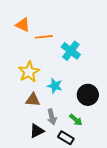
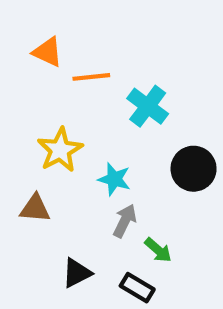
black circle: (88, 95) -> (194, 169), moved
brown triangle: (33, 100) -> (35, 208), moved
gray arrow: (52, 117) -> (125, 221), moved, turned -140

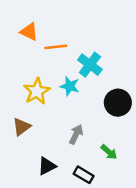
cyan star: (114, 179) -> (70, 86), moved
brown triangle: (35, 208) -> (22, 127), turned -42
green arrow: (158, 250) -> (109, 152), moved

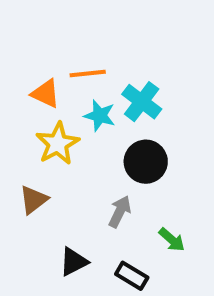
orange triangle: (29, 32) -> (46, 94), moved
cyan star: (70, 86) -> (100, 116), moved
black circle: (118, 103) -> (146, 162), moved

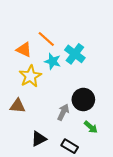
orange line: (88, 74) -> (46, 39), turned 48
black circle: (146, 162) -> (83, 100), moved
brown triangle: (34, 200) -> (18, 106), turned 42

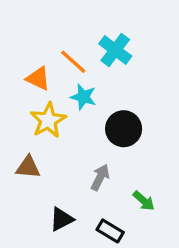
cyan cross: (75, 54) -> (115, 50), moved
black circle: (83, 100) -> (124, 129), moved

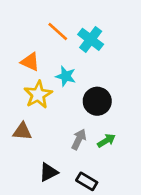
orange line: (73, 62) -> (58, 32), moved
green arrow: (144, 201) -> (106, 141), moved, turned -72

